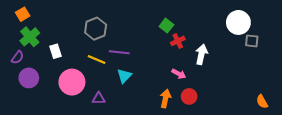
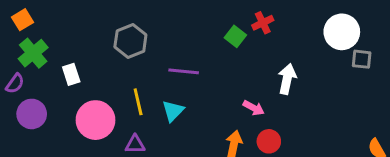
red cross: (178, 41) -> (263, 23), moved
purple line: (119, 52) -> (184, 71), moved
yellow line: (97, 59) -> (138, 102), moved, turned 54

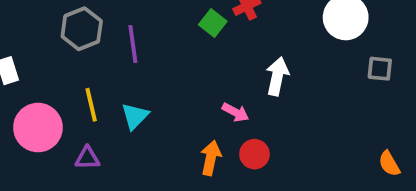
gray square: (362, 59) -> (380, 69), moved
purple line: (184, 71) -> (133, 44), moved, turned 76

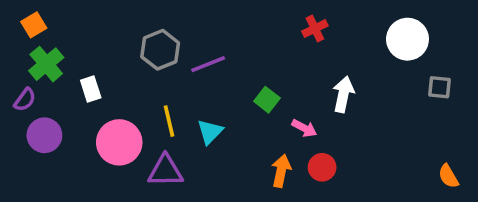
green square: (213, 23) -> (267, 100), moved
purple line: (133, 44) -> (208, 64), turned 76
purple triangle: (87, 158) -> (165, 171), size x1.5

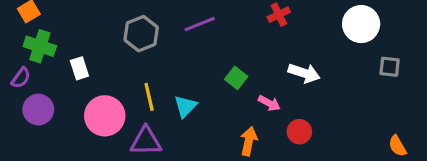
green cross: (46, 64) -> (40, 46), turned -32
purple line: (208, 64) -> (200, 24), moved
white arrow: (343, 94) -> (304, 73), turned 96
red circle: (322, 167) -> (299, 132), moved

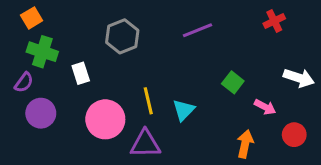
gray hexagon: (141, 34) -> (122, 36), moved

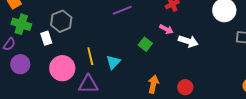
gray hexagon: (122, 36) -> (61, 21), moved
pink arrow: (265, 107) -> (166, 29), moved
red circle: (294, 135) -> (185, 87), moved

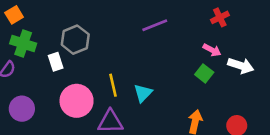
green square: (145, 44) -> (204, 73), moved
purple circle: (20, 64) -> (22, 109), moved

